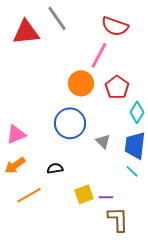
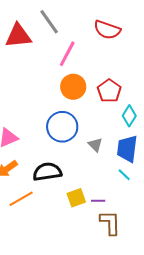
pink line: (99, 55) -> (67, 54), moved
black semicircle: (55, 168) -> (47, 172), size x1.8

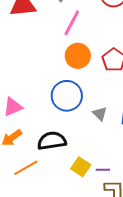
yellow square: (76, 198) -> (81, 167), turned -36

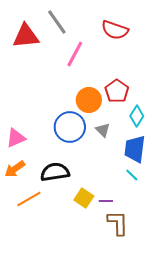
orange circle: (78, 56) -> (89, 100), moved
gray triangle: (100, 114) -> (103, 130), moved

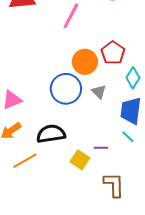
purple line: (106, 201) -> (101, 148), moved

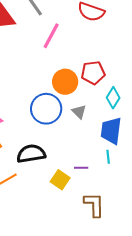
red pentagon: (113, 53) -> (93, 73), turned 30
cyan line: (128, 137) -> (108, 157), turned 40

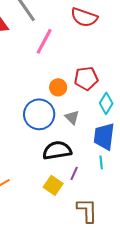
orange circle: (65, 82) -> (58, 87), size x0.7
black semicircle: (31, 154) -> (57, 150), moved
purple line: (81, 168) -> (74, 173), turned -64

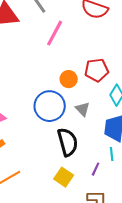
black semicircle: (57, 150) -> (68, 142), turned 84
purple line: (74, 173) -> (96, 169), moved

